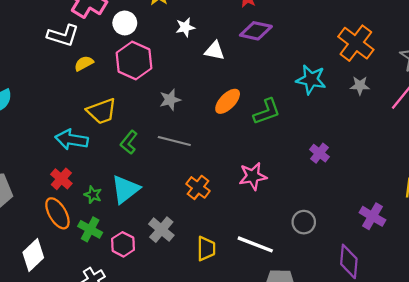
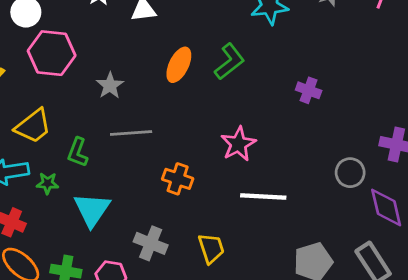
green star: (93, 195) -> (47, 183), moved
gray circle: (304, 222) -> (350, 173), moved
white line: (255, 244) -> (263, 196), moved

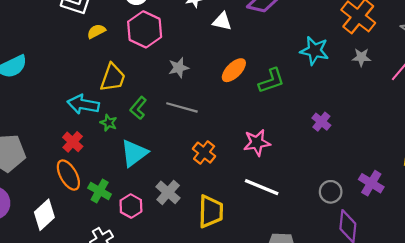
yellow trapezoid: (33, 126) -> (113, 78), turned -52
yellow trapezoid: (211, 248) -> (211, 211), size x1.4

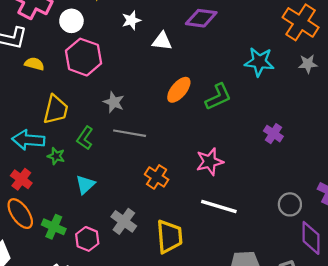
yellow semicircle: (96, 31) -> (34, 64), turned 48
gray star: (179, 68) -> (114, 102), moved, turned -30
cyan triangle: (134, 153) -> (85, 185), size x0.7

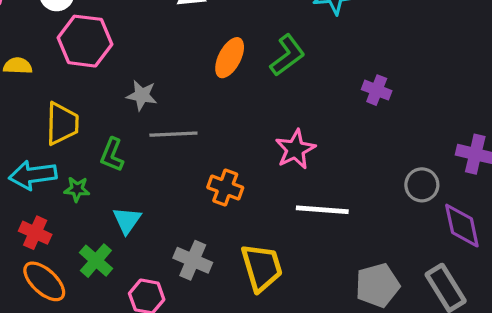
green cross: (54, 227) -> (96, 261), moved, turned 30

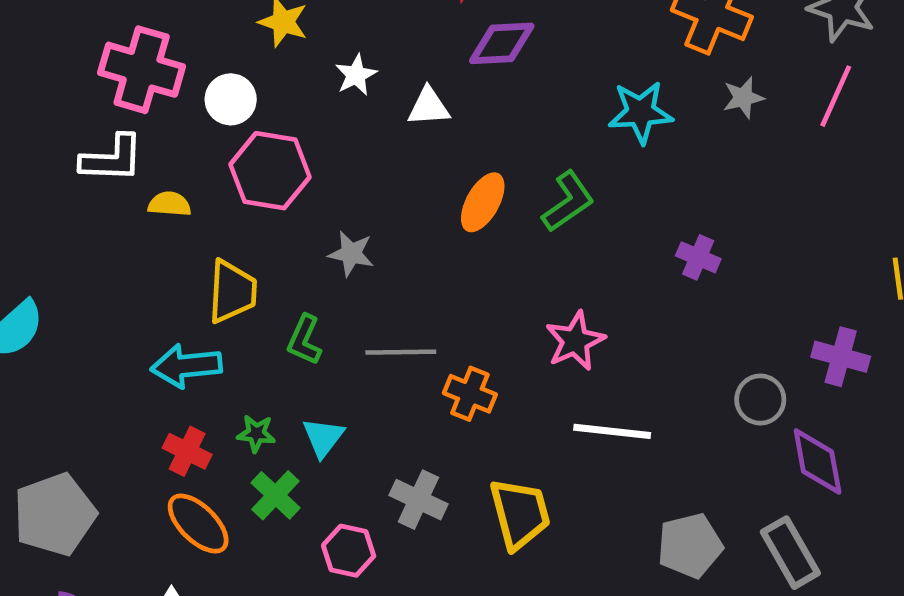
gray line: (173, 134) -> (401, 352), moved
green star: (77, 189) -> (256, 433), moved

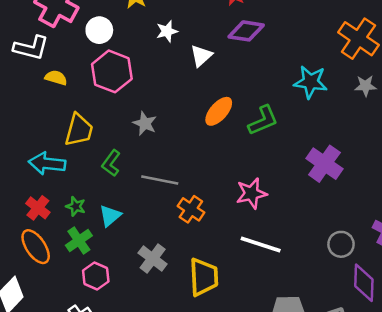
white triangle: (429, 107) -> (201, 56), turned -50
purple cross: (698, 257) -> (324, 164), size x1.6
pink hexagon: (349, 551) -> (96, 276), moved

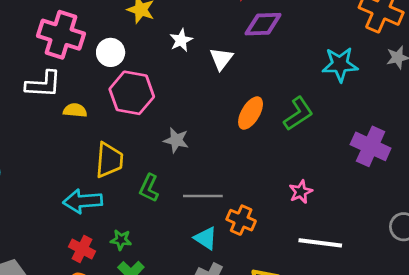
pink star: (251, 193) -> (301, 192), size x0.7
cyan triangle: (110, 216) -> (206, 238), moved, turned -35

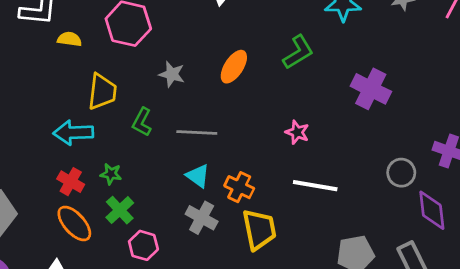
orange ellipse: (251, 113) -> (234, 67), moved
pink star: (301, 192) -> (297, 132), turned -30
orange cross: (241, 220) -> (239, 187), moved

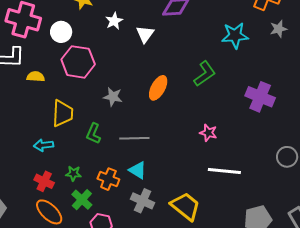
cyan arrow: (73, 133) -> (44, 145), size x0.7
orange cross: (239, 187) -> (108, 179), moved
yellow trapezoid: (259, 229) -> (186, 206), turned -36

